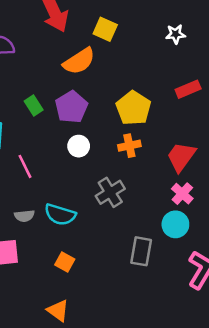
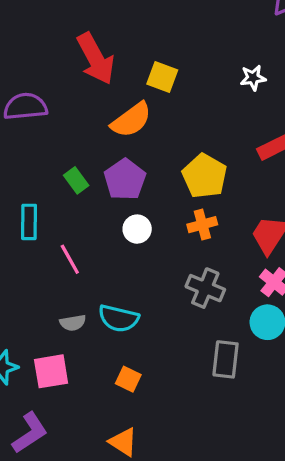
gray cross: (110, 192) -> (205, 288), moved, turned -32

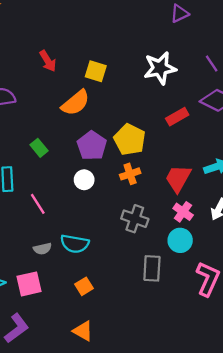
red arrow: (96, 59) -> (48, 61), size x0.6
white star: (253, 78) -> (160, 68), size x1.8
purple pentagon: (125, 179) -> (92, 146), moved
orange square: (128, 379) -> (84, 286), turned 36

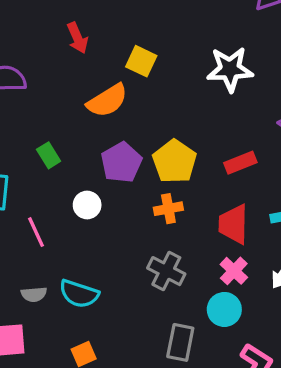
red rectangle: (177, 117) -> (240, 163), moved
red trapezoid: (178, 178) -> (233, 224), turned -36
white circle: (84, 180) -> (87, 205), moved

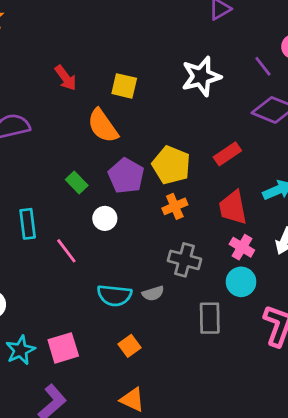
orange semicircle: (107, 101) -> (103, 126), turned 99
green rectangle: (49, 155) -> (77, 183), moved
gray semicircle: (34, 294) -> (153, 293), moved

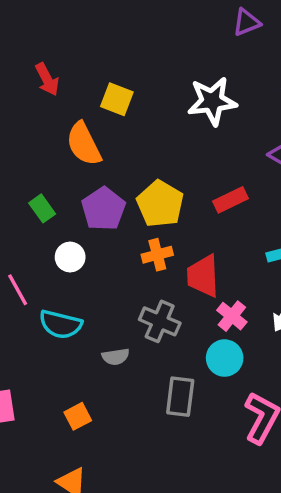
red trapezoid: (233, 208) -> (203, 276), moved
cyan semicircle: (114, 295) -> (61, 324), moved

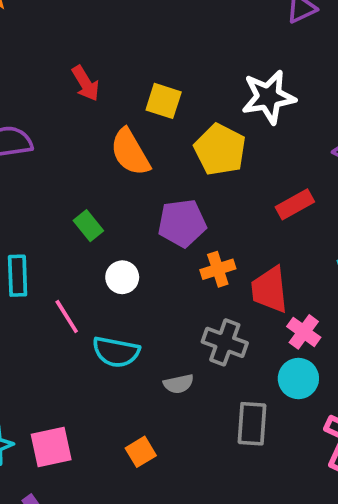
yellow pentagon: (160, 204) -> (220, 150), moved
purple pentagon: (103, 209) -> (182, 223), moved, turned 30

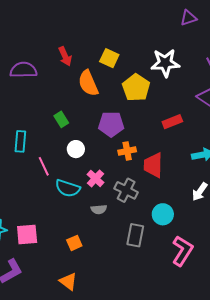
red arrow: (86, 83) -> (65, 56), moved
pink cross: (304, 332) -> (96, 178), moved

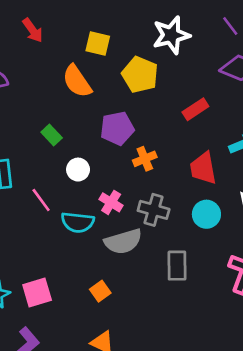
red arrow: (65, 56) -> (33, 30), moved
red trapezoid: (153, 165) -> (203, 168), moved
gray semicircle: (99, 209) -> (123, 241), size x1.8
cyan circle: (163, 214) -> (206, 214), moved

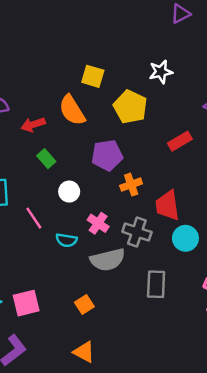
red arrow: (33, 30) -> (33, 125), moved, turned 105
white star: (171, 35) -> (161, 72), size x0.7
red trapezoid: (203, 168) -> (167, 205), moved
cyan semicircle: (78, 222) -> (66, 240), size x0.7

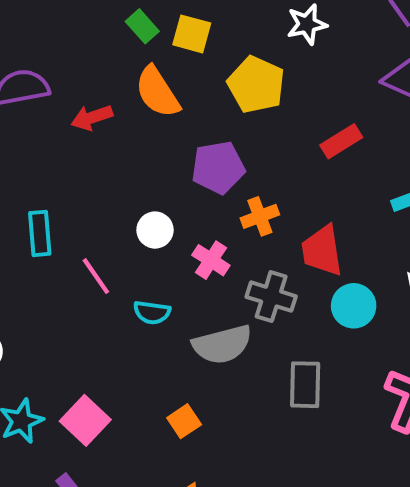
green rectangle: (46, 159) -> (142, 26), moved
pink cross: (98, 223) -> (211, 260), moved
pink square: (26, 303) -> (85, 420), turned -32

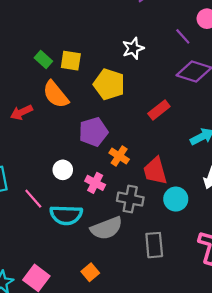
orange cross: (260, 216) -> (119, 156), turned -30
cyan semicircle: (152, 312) -> (66, 215), size x1.6

